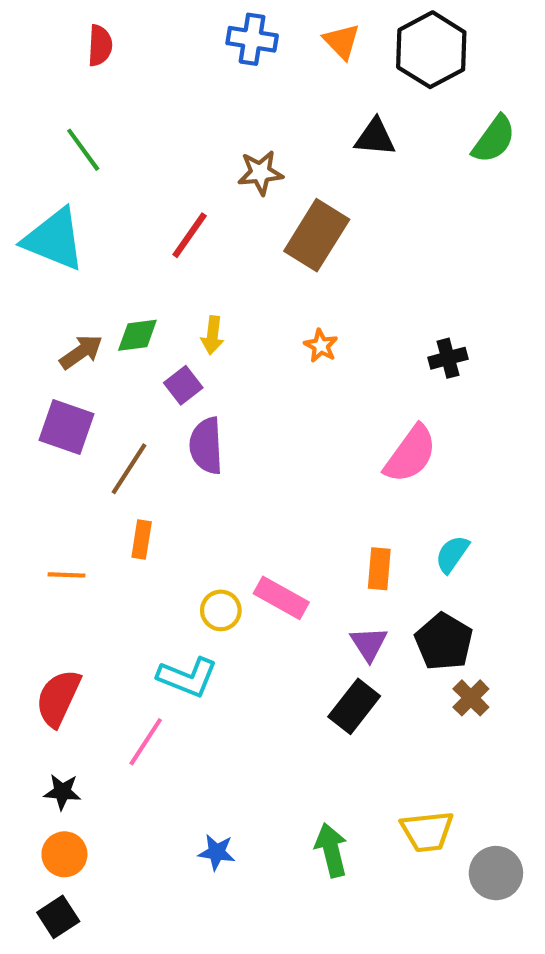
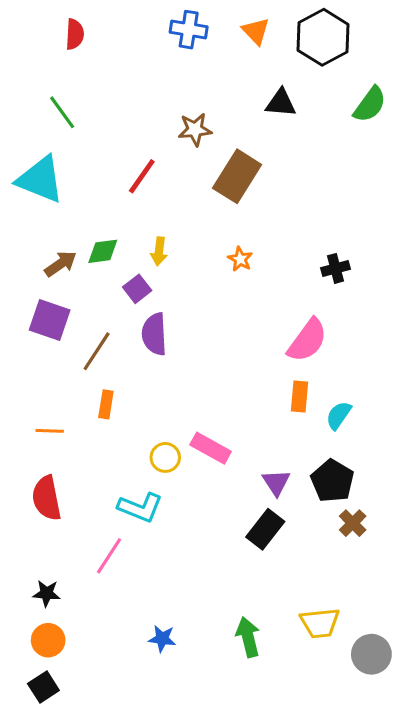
orange rectangle: (379, 569) -> (300, 397), moved
red semicircle: (58, 698) -> (47, 498), moved, turned -36

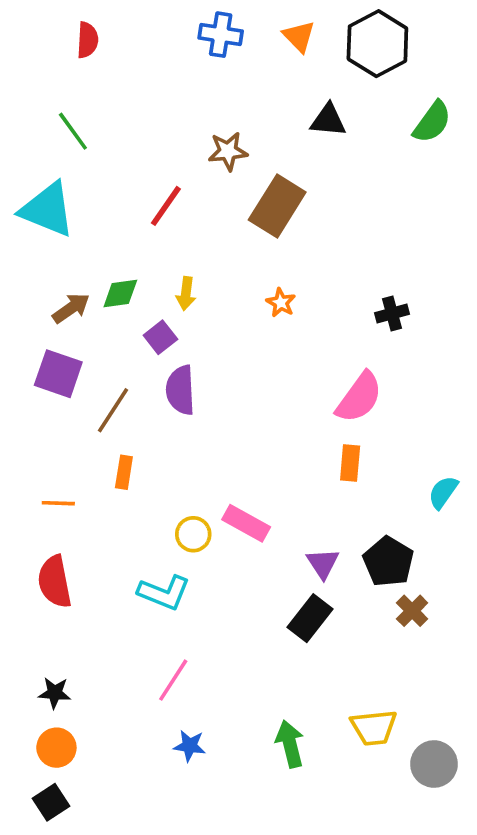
cyan semicircle: (339, 415) -> (443, 492), moved
pink line: (109, 556) -> (173, 680), moved

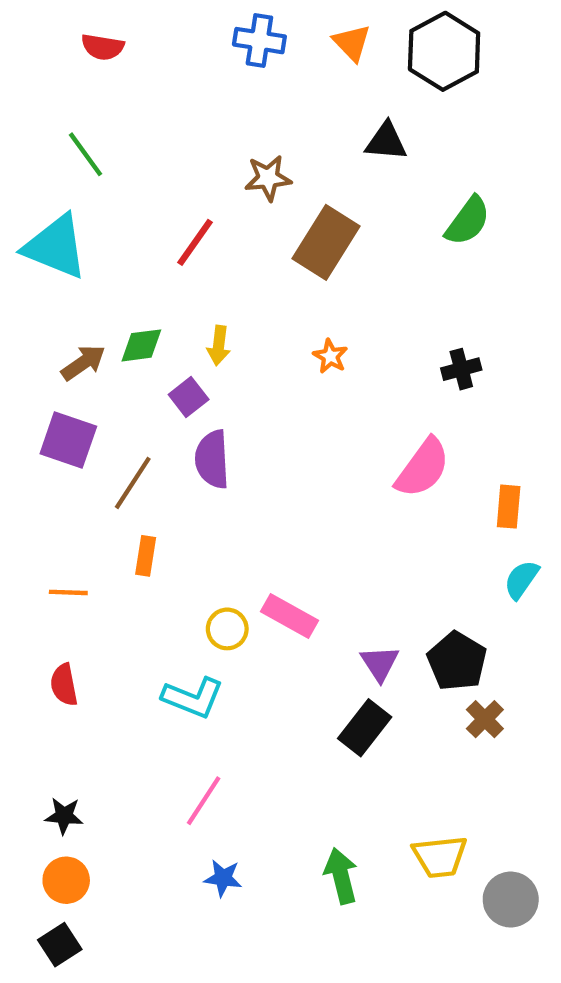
red semicircle: (87, 40) -> (103, 47), turned 96
green semicircle: (432, 122) -> (468, 221), moved
orange rectangle: (350, 463) -> (509, 507), moved
red semicircle: (55, 582) -> (64, 685), size x0.7

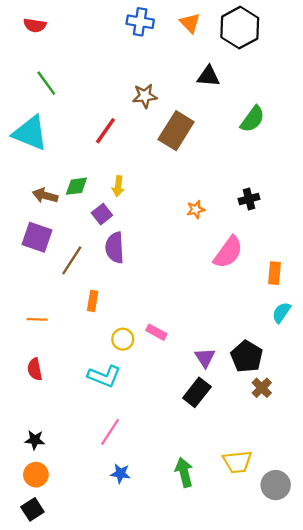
red semicircle: (103, 47) -> (35, 25), moved
orange star: (330, 356) -> (196, 209), moved, turned 30
brown arrow: (83, 363) -> (45, 196), turned -130
orange rectangle: (146, 556) -> (93, 301), moved
pink rectangle: (289, 616) -> (156, 332), size x0.7

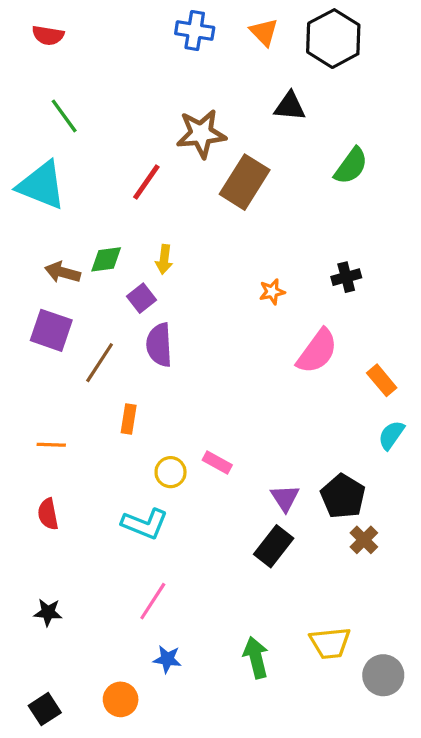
brown star: (145, 96) -> (201, 134), size x1.4
orange rectangle: (274, 273) -> (382, 380), turned -45
orange circle: (36, 475) -> (121, 699), moved

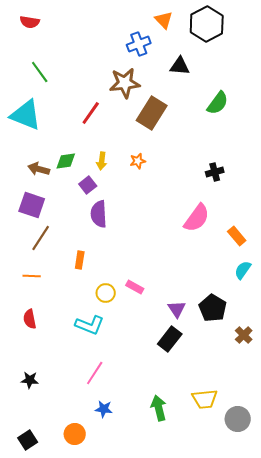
blue cross: (195, 31) -> (139, 44), moved, turned -30
orange star: (272, 292) -> (138, 161), moved
brown line: (100, 363) -> (41, 238), moved
brown cross: (364, 540) -> (244, 335), moved

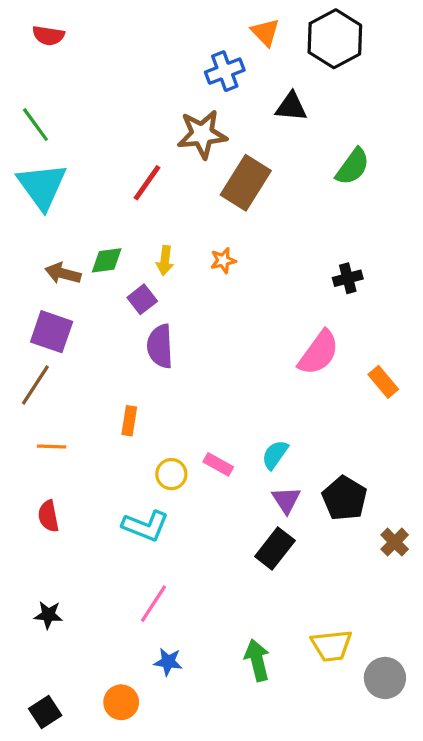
green line: (40, 72) -> (35, 125), moved
cyan triangle: (26, 115) -> (42, 186), turned 32
brown line: (41, 238) -> (35, 385), moved
cyan semicircle: (243, 270) -> (275, 455), moved

